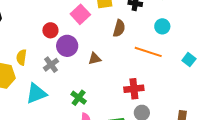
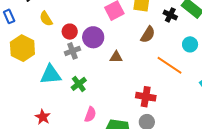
red circle: (50, 30) -> (70, 32), moved
yellow semicircle: (21, 57) -> (46, 19), moved, turned -56
green cross: (79, 98) -> (79, 84), moved

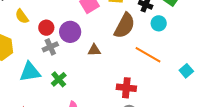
brown semicircle: (148, 35) -> (125, 26), size x1.5
cyan circle: (190, 44) -> (159, 23), moved

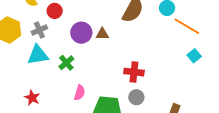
purple circle: (70, 32) -> (81, 33), moved
gray cross: (50, 47) -> (39, 30), moved
orange line: (148, 55) -> (187, 26), moved

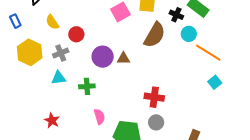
cyan triangle: (38, 55) -> (59, 78), size x0.7
green cross: (66, 63) -> (87, 86), turned 35
pink semicircle: (80, 93) -> (99, 117), turned -35

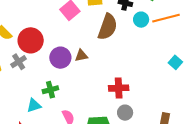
red circle: (76, 34) -> (31, 40), size x1.6
orange line: (208, 53) -> (166, 18), moved, turned -36
cyan triangle: (59, 78) -> (34, 105), moved

